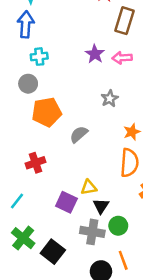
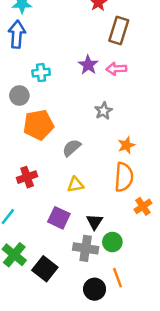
cyan cross: (39, 57) -> (41, 73), moved
yellow triangle: (89, 187) -> (75, 185), moved

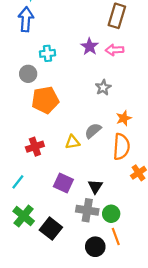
gray semicircle: (72, 148) -> (93, 131), moved
yellow triangle: (75, 185) -> (72, 142), moved
green circle: (112, 242) -> (111, 214), moved

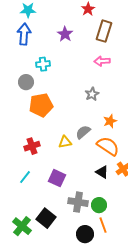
purple star: (90, 47) -> (65, 34), moved
orange semicircle: (121, 147) -> (108, 146), turned -60
cyan line: (18, 182) -> (25, 177), moved
black triangle: (95, 186) -> (102, 172), moved, turned -32
green cross: (24, 216) -> (22, 226), moved

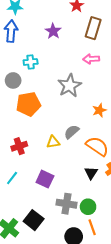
gray star: (92, 94) -> (70, 86), moved, size x1.6
orange star: (110, 121) -> (99, 110), moved
black triangle: (102, 172) -> (91, 173), turned 32

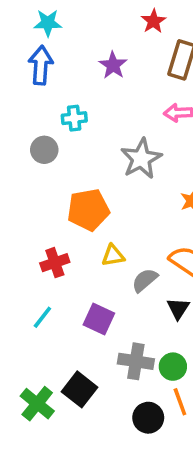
orange pentagon: (28, 104) -> (88, 210), moved
gray semicircle: (72, 132) -> (145, 280), moved

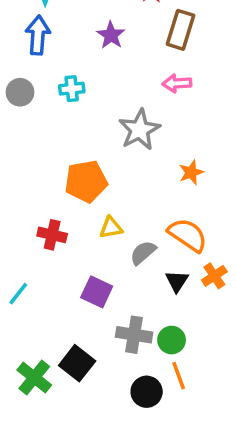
gray circle: (44, 150) -> (20, 92), moved
red cross: (55, 263) -> (52, 235), turned 32
cyan line: (42, 317) -> (18, 294), moved

